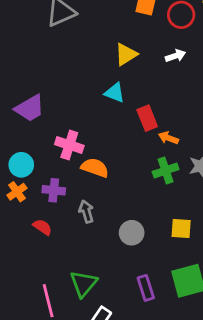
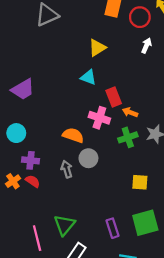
white arrow: (175, 56) -> (146, 46), moved, turned -48
pink cross: (69, 145) -> (99, 118), moved
purple cross: (54, 190) -> (30, 160), moved
orange cross: (17, 192) -> (13, 181), moved
gray circle: (132, 233) -> (88, 158), moved

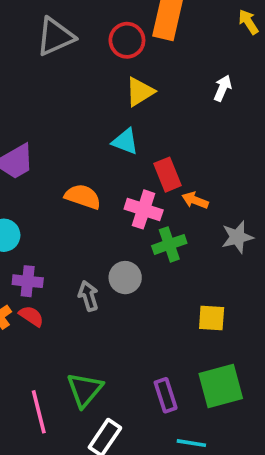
red circle: (140, 17) -> (127, 40), moved
orange semicircle: (73, 135) -> (83, 197), moved
green cross: (128, 137) -> (169, 244), moved

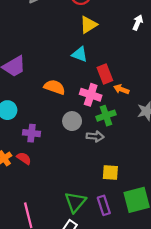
gray circle: (125, 278) -> (72, 121), moved
purple cross: (28, 281) -> (32, 133), moved
gray arrow: (88, 296) -> (95, 136), moved, turned 112
yellow square: (212, 318) -> (110, 173), moved
green triangle: (85, 390) -> (75, 202), moved

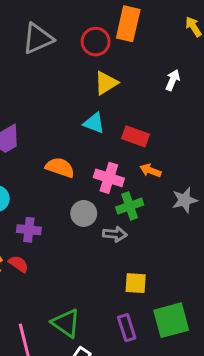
red rectangle: (105, 74) -> (136, 136), moved, turned -48
green triangle: (75, 202) -> (66, 323), moved, turned -35

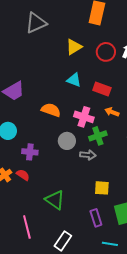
red circle: (96, 42) -> (106, 52), moved
yellow triangle: (106, 83) -> (74, 47), moved
green triangle: (66, 323) -> (55, 200), moved

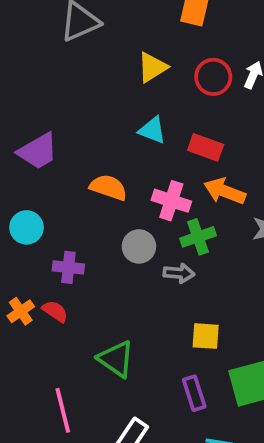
orange arrow: (112, 112) -> (225, 191), size x1.5

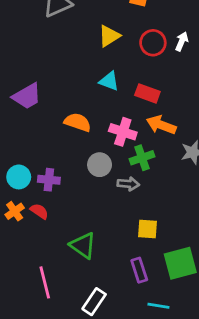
cyan circle: (26, 227) -> (19, 177), moved

